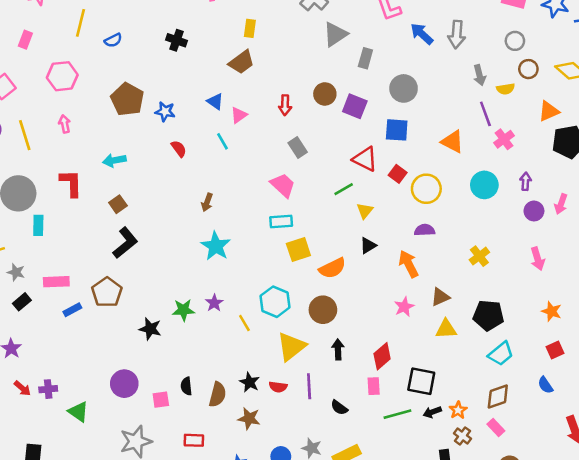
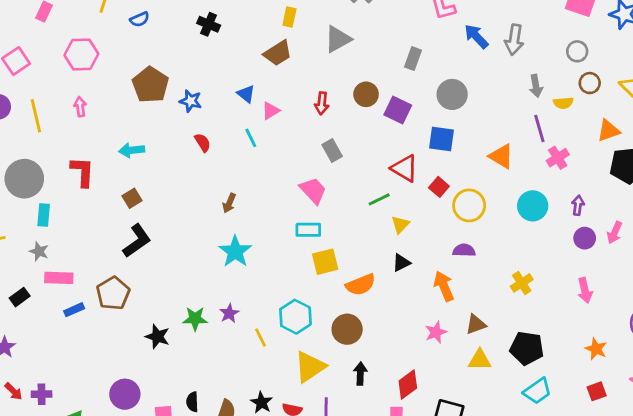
gray triangle: (335, 34) -> (338, 39), moved
gray star: (16, 272) -> (39, 251), moved

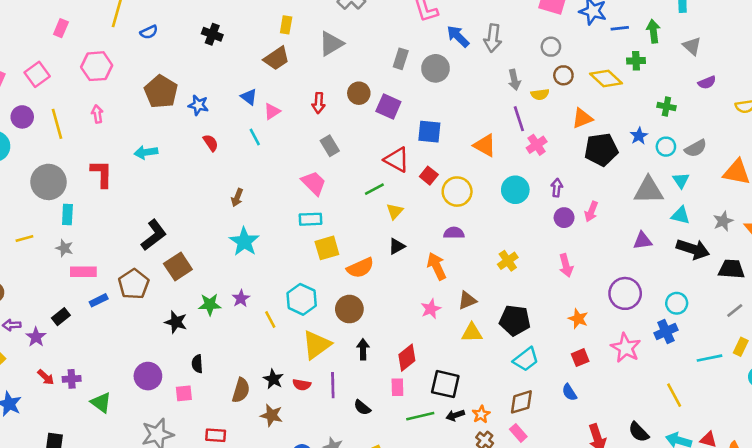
gray circle: (452, 94) -> (435, 68), moved
brown square: (132, 198) -> (178, 267), moved, size x1.5
black rectangle: (20, 297) -> (61, 317), moved
black semicircle: (192, 402) -> (197, 364), moved

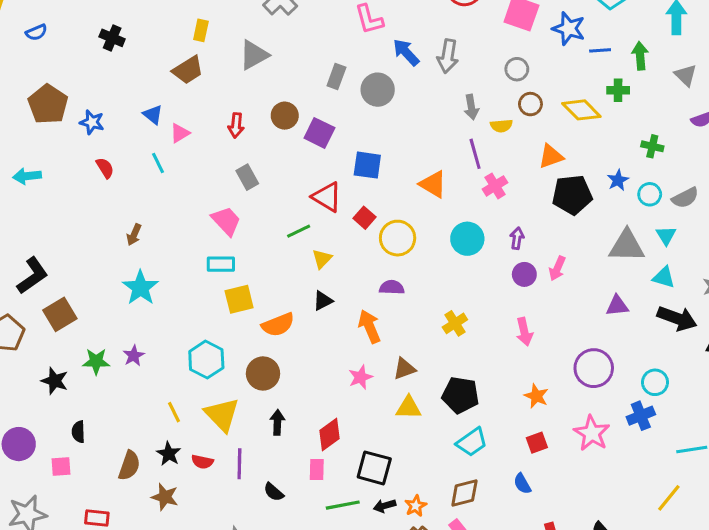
yellow line: (270, 320) -> (174, 412), moved
yellow triangle: (317, 345) -> (222, 415), turned -40
yellow line: (674, 395) -> (669, 498), moved, turned 65

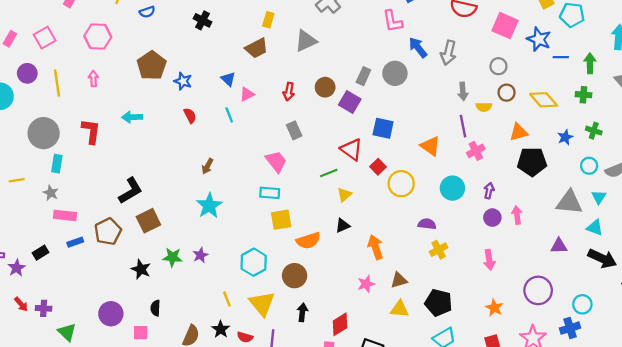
gray rectangle: (336, 76) -> (363, 76), moved
green cross: (618, 90) -> (583, 95), moved
blue star: (618, 180) -> (565, 137), moved
pink arrow: (557, 268) -> (517, 215), turned 144
purple semicircle: (392, 287) -> (427, 224), moved

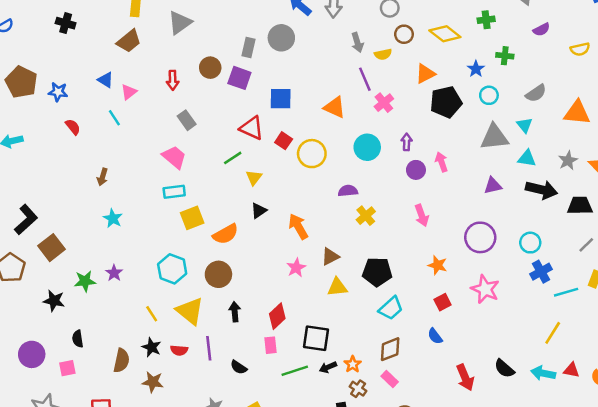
cyan circle: (589, 166) -> (489, 95), moved
cyan star: (209, 206) -> (113, 218), size x0.7
blue cross: (570, 328) -> (541, 272), moved

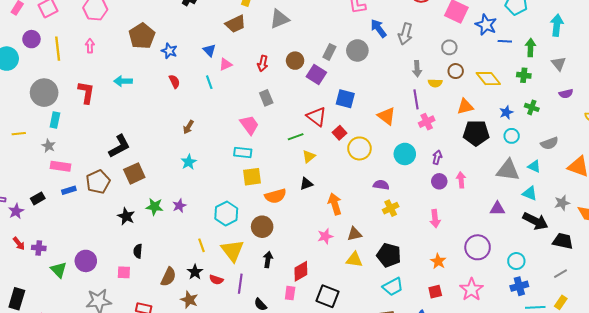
cyan triangle: (525, 125) -> (534, 166), turned -40
purple circle: (32, 354) -> (86, 261), moved

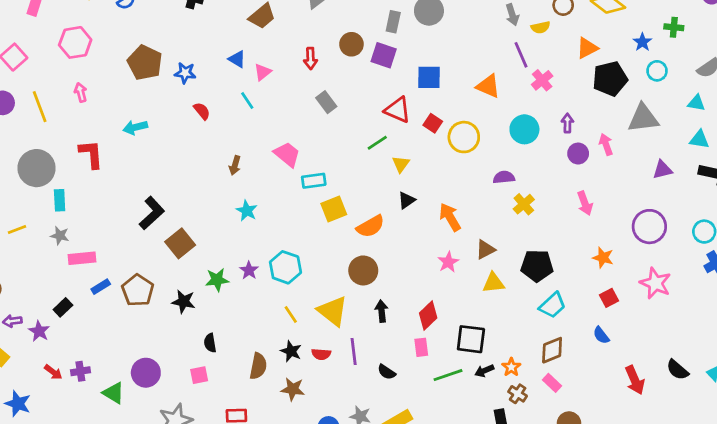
pink trapezoid: (249, 125) -> (287, 154), moved
gray triangle: (508, 170) -> (643, 118), moved
brown pentagon: (98, 182) -> (138, 290), moved
cyan hexagon: (226, 214) -> (285, 267), moved

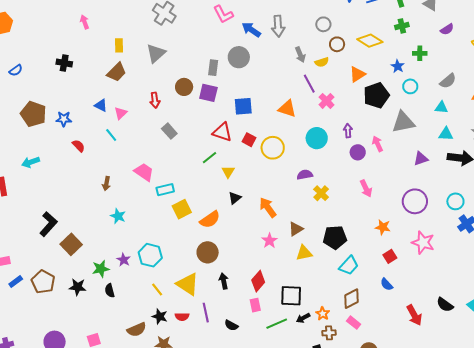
black semicircle: (210, 343) -> (110, 291), moved
brown semicircle: (258, 366) -> (137, 330), turned 60
brown cross: (518, 394) -> (329, 333), turned -32

